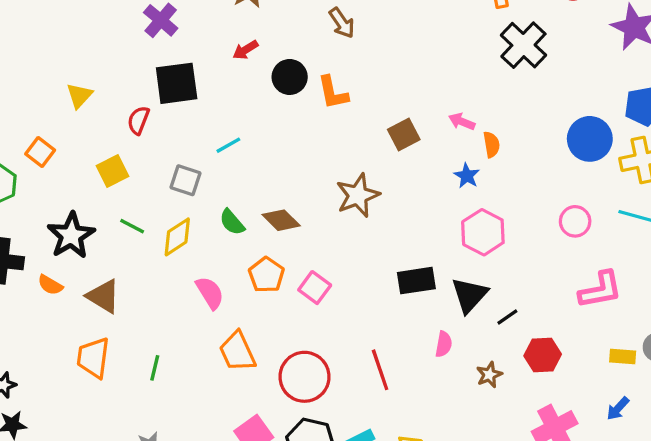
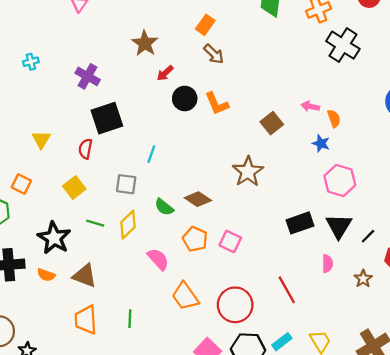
red arrow: (245, 50) -> (165, 73), moved
cyan line: (228, 145) -> (151, 154), turned -30

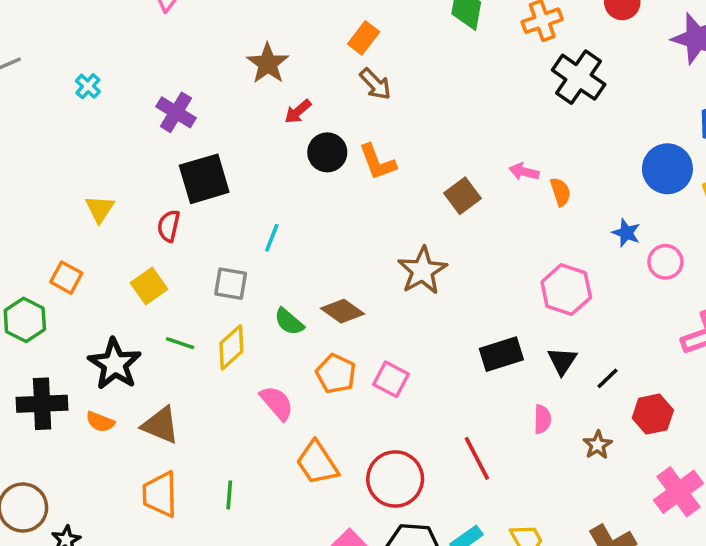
cyan cross: (31, 62) -> (88, 86), turned -35
blue star: (321, 143) -> (626, 233), moved
black triangle: (339, 226) -> (562, 361), size x0.7

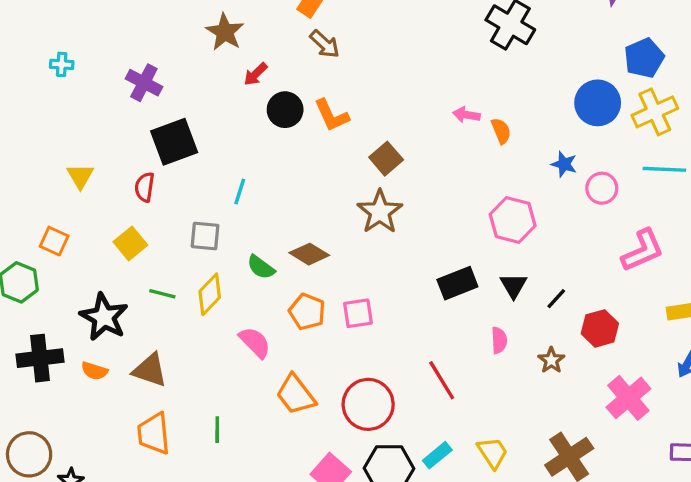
cyan cross: (88, 86) -> (62, 64), turned -35
brown square: (463, 196) -> (386, 159), moved
pink square: (391, 379) -> (358, 313), turned -32

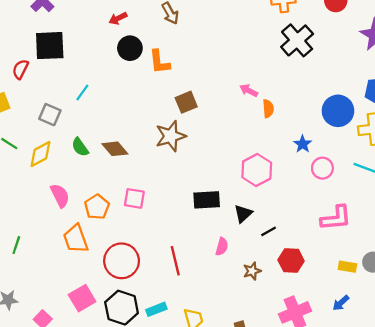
orange pentagon: (307, 312) -> (97, 207), moved

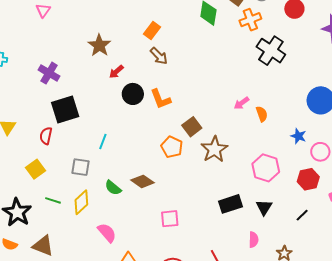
pink arrow: (249, 90) -> (241, 103), turned -49
brown star: (171, 136) -> (214, 149), moved
orange pentagon: (97, 207) -> (172, 147), moved
black line: (269, 231) -> (302, 215), moved
red hexagon: (291, 260) -> (308, 179), moved

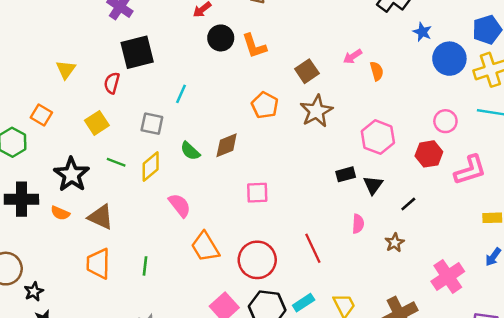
brown square: (192, 127) -> (307, 71), moved
blue star: (298, 136) -> (422, 32), moved
brown diamond: (142, 181) -> (227, 145), turned -60
black rectangle: (230, 204) -> (346, 174), moved, size x0.7
black line: (302, 215) -> (408, 204), moved

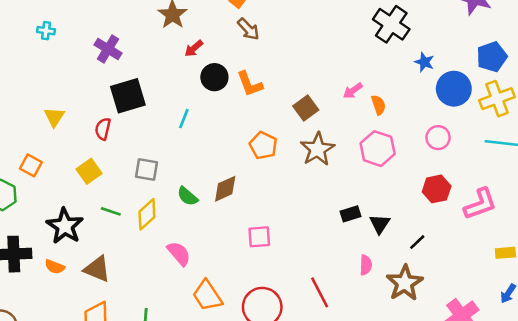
cyan line: (181, 94) -> (184, 119), moved
pink circle: (445, 121) -> (438, 138), moved
pink hexagon: (378, 137) -> (378, 149), moved
brown star: (395, 243) -> (405, 283), size x1.8

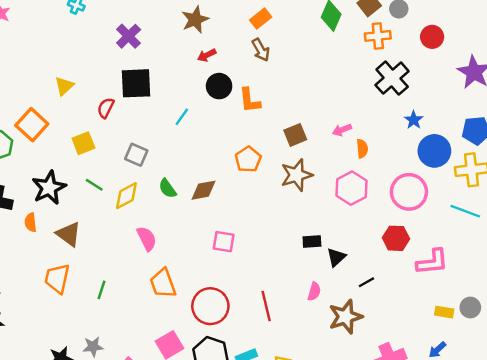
pink circle: (438, 138) -> (409, 192), size x1.6
orange square: (31, 165) -> (32, 125), size x1.5
orange semicircle: (55, 267) -> (31, 222), turned 48

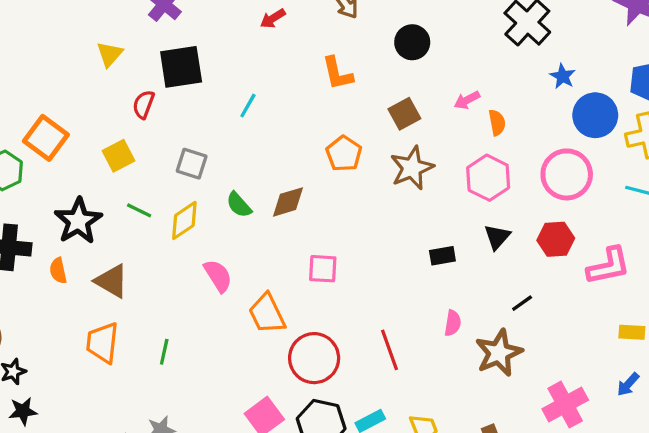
yellow triangle: (64, 86) -> (110, 54), moved
black circle: (219, 86) -> (412, 42), moved
black triangle: (336, 257) -> (497, 237), moved
orange trapezoid: (163, 283) -> (267, 314), moved

